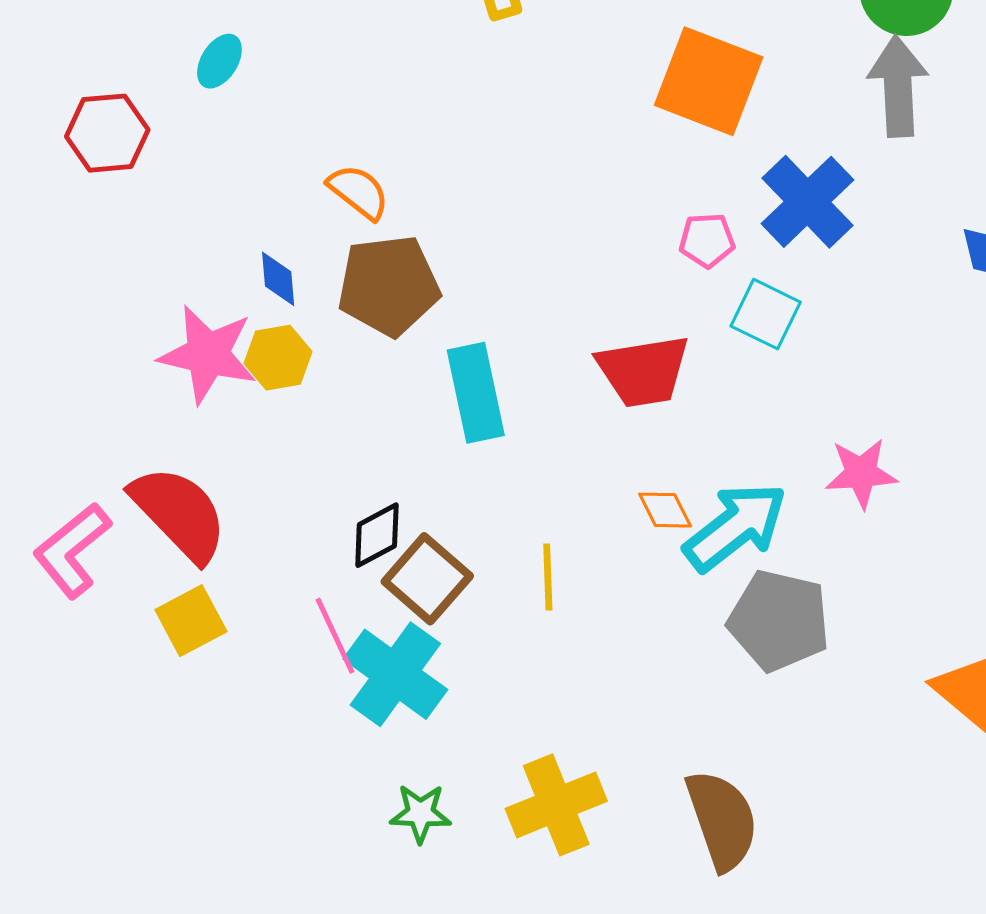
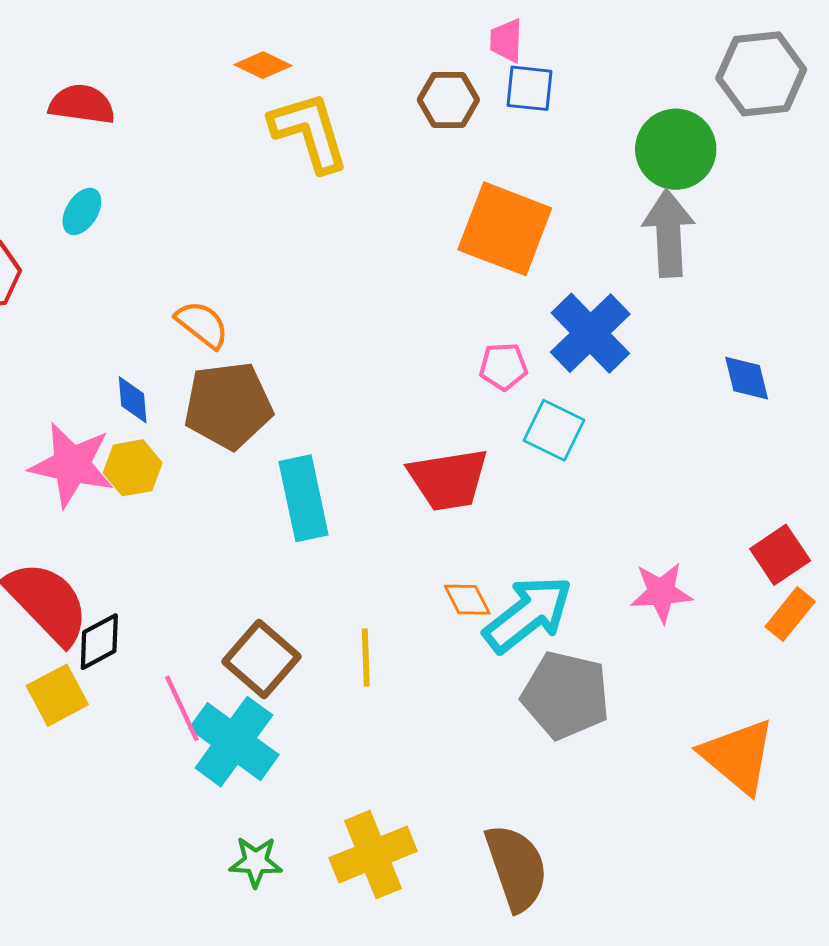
pink star: (861, 473) -> (661, 592), moved
black diamond: (377, 535) -> (99, 642), moved

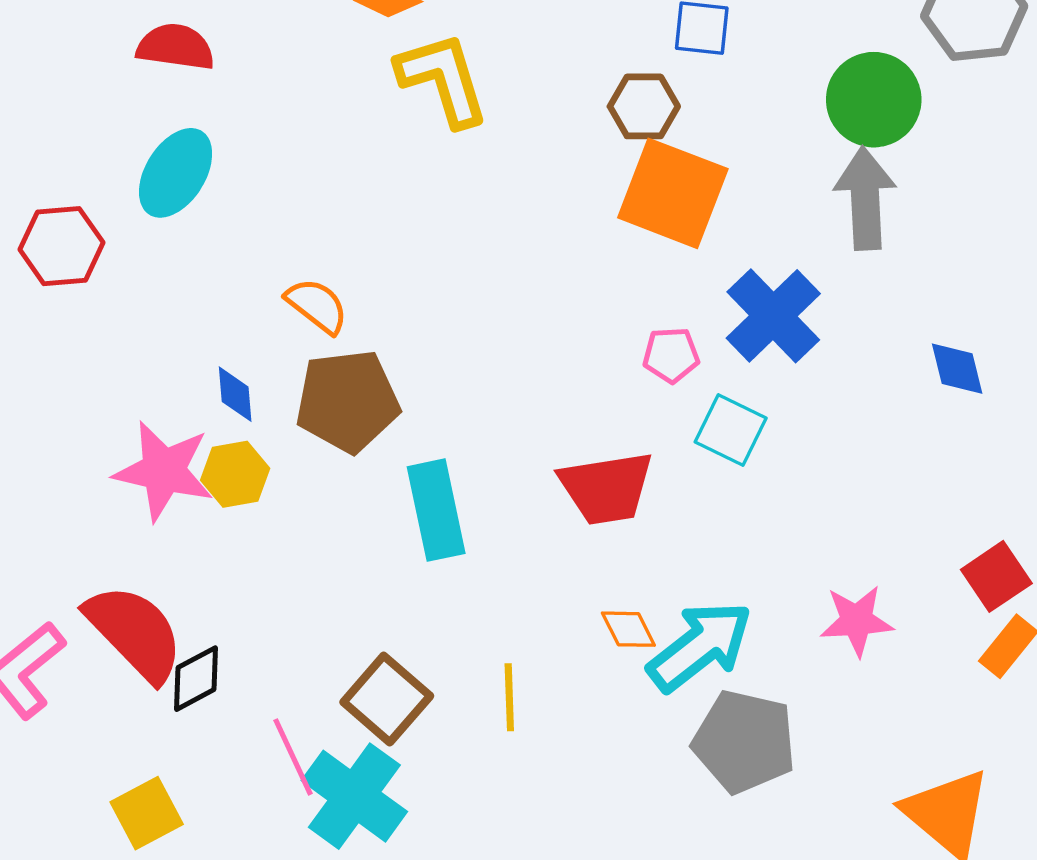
brown hexagon: (448, 100) -> (644, 106), moved
cyan ellipse: (82, 211) -> (176, 173), size x1.6
yellow square: (57, 695) -> (147, 813), moved

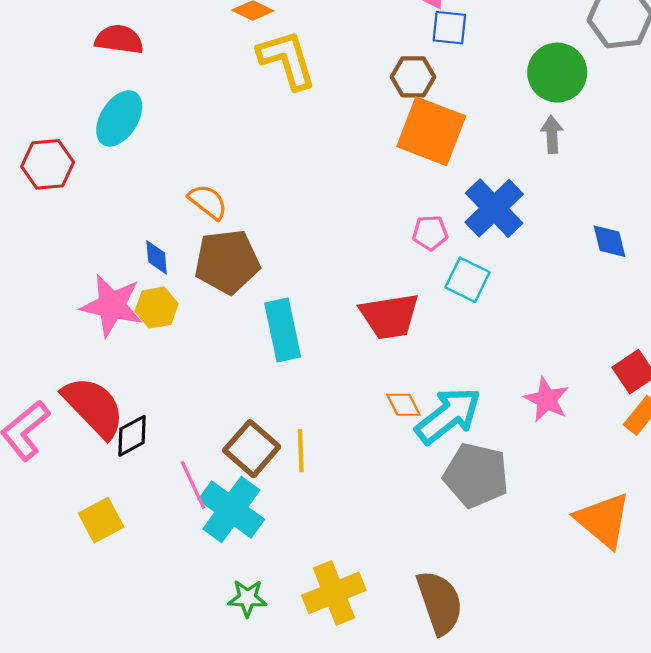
gray arrow: (865, 198) -> (552, 134), size x0.6
pink star: (857, 621) -> (547, 399), turned 30
yellow line: (509, 697) -> (301, 451), moved

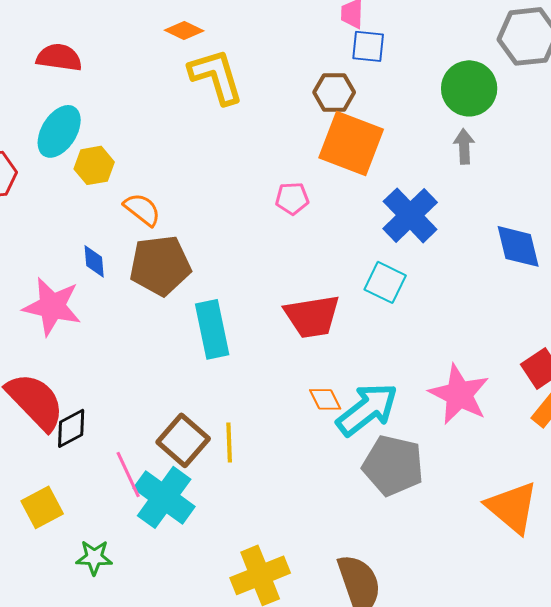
pink pentagon: (430, 233) -> (292, 198), moved
blue diamond: (610, 241) -> (518, 246), size x1.4
yellow hexagon: (157, 308) -> (94, 165), moved
pink star: (547, 399) -> (459, 394), size x1.4
green star: (247, 598) -> (94, 557), moved

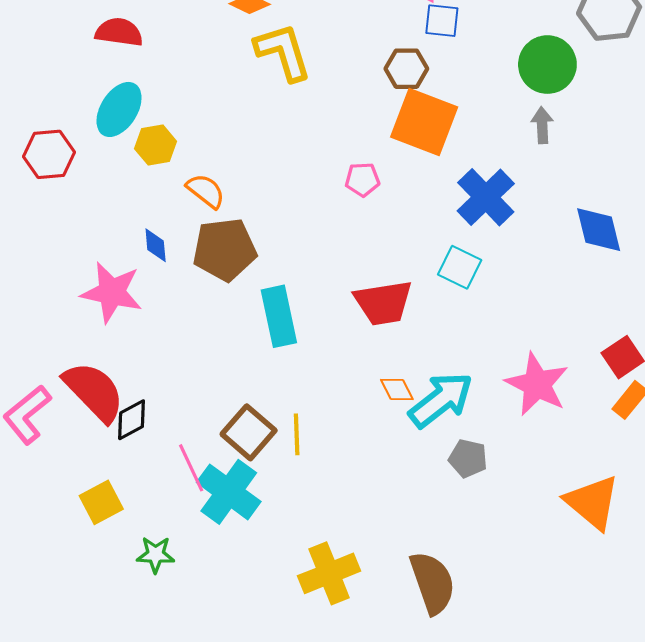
gray pentagon: (393, 465) -> (468, 458), size x0.6

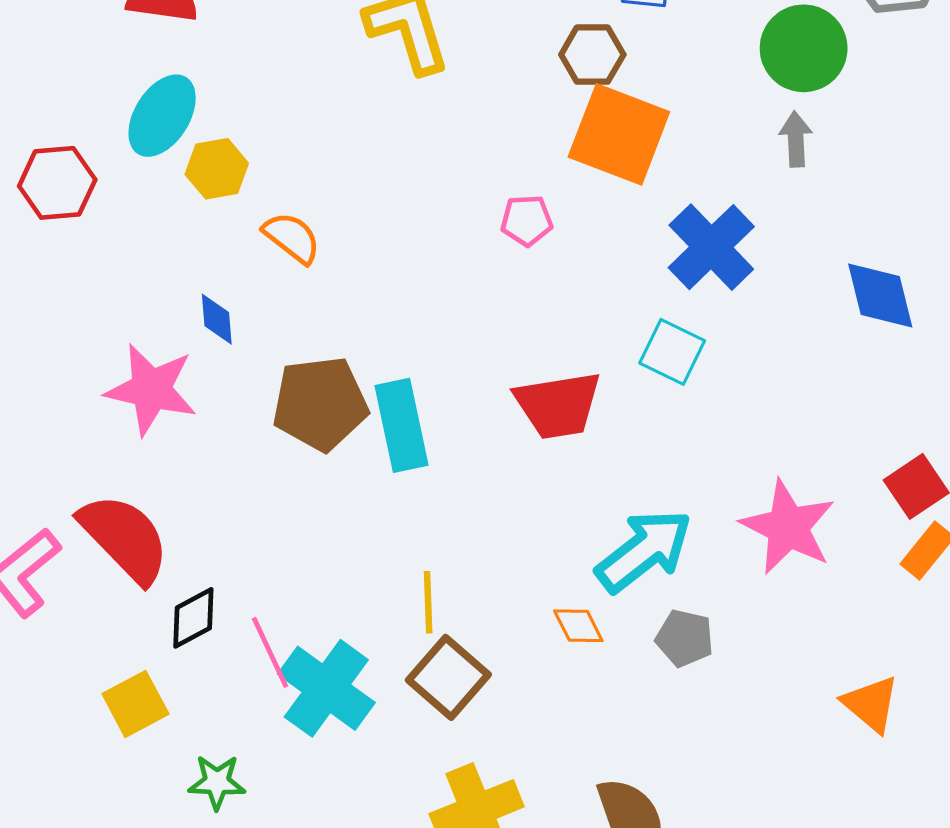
brown pentagon: (225, 249) -> (320, 404), moved
orange diamond: (397, 389) -> (578, 626), moved
black diamond: (132, 420) -> (193, 618), moved
brown square: (249, 432) -> (448, 677), moved
orange triangle: (592, 502) -> (871, 704), size x0.7

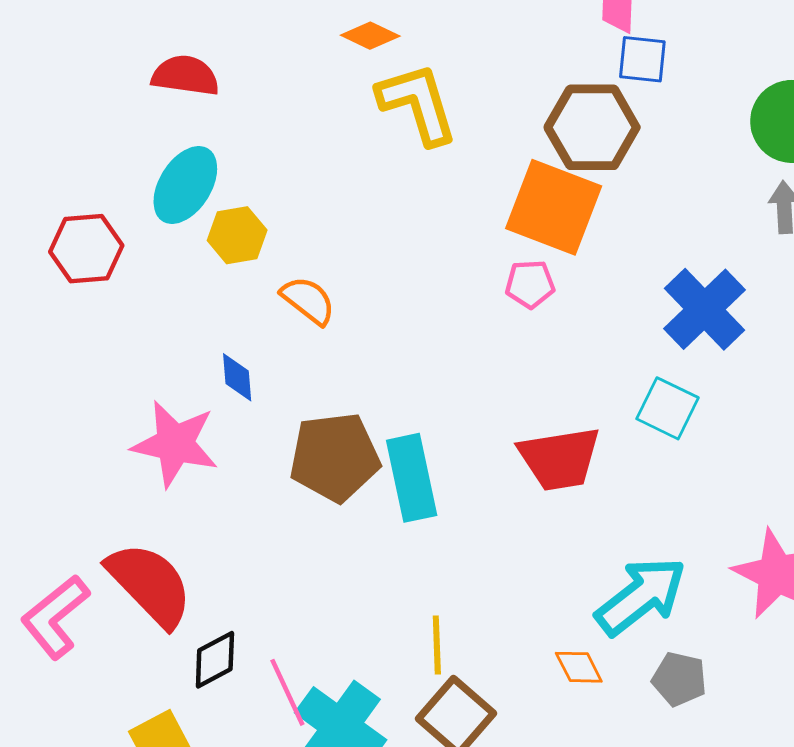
brown hexagon: (592, 55) -> (592, 127), size x1.5
orange square: (619, 134) -> (554, 207), moved

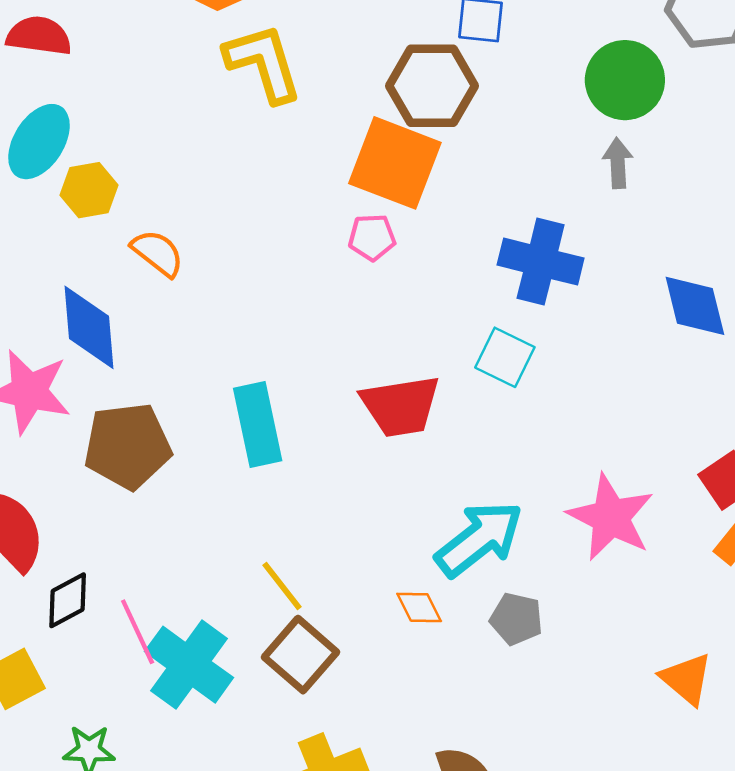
blue cross: (704, 309) -> (541, 262), turned -32
blue diamond: (237, 377) -> (89, 327), size x1.8
brown pentagon: (335, 457) -> (128, 446), moved
yellow line: (437, 645) -> (282, 586), turned -36

